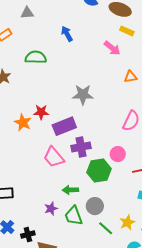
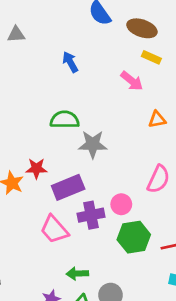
green semicircle: (36, 57) -> (65, 120), moved
pink circle: (118, 154) -> (121, 204), moved
green hexagon: (99, 171) -> (134, 237), moved

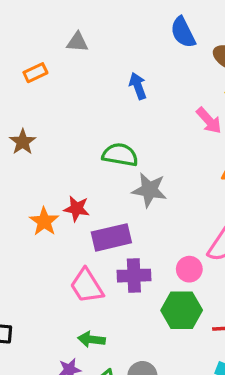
pink circle: (121, 204) -> (189, 269), moved
green arrow: (77, 274) -> (91, 339), moved

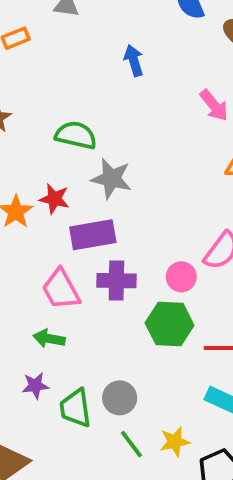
green semicircle: (120, 155) -> (76, 135), moved
gray star: (149, 190) -> (111, 179), moved
green arrow: (91, 339) -> (49, 339), moved

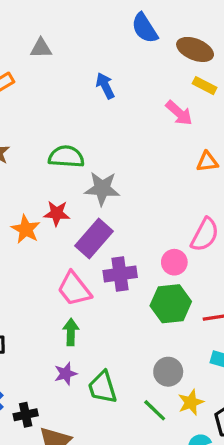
purple rectangle: (93, 235) -> (94, 238), turned -30
green arrow: (49, 339) -> (71, 332), turned 90
gray circle: (120, 398) -> (168, 372), moved

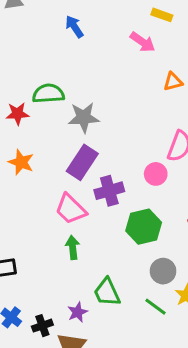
red star: (57, 213) -> (17, 114), moved
green hexagon: (171, 304) -> (144, 227), moved
purple star: (66, 374) -> (77, 312), moved

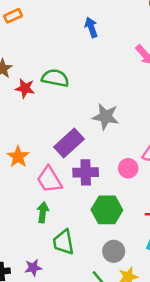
gray star: (84, 117) -> (106, 117), moved
orange star: (21, 162) -> (18, 157), moved
green trapezoid: (107, 292) -> (63, 242), moved

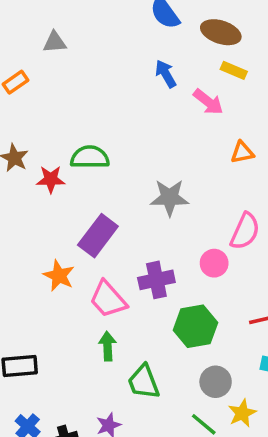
blue arrow: (91, 27) -> (166, 74), moved
purple rectangle: (69, 143) -> (98, 236), moved

